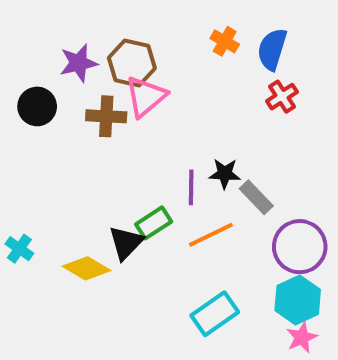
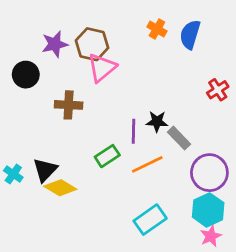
red cross: (282, 97) -> (218, 90), moved
brown cross: (106, 116) -> (69, 105), moved
black triangle: (126, 243) -> (45, 170), moved

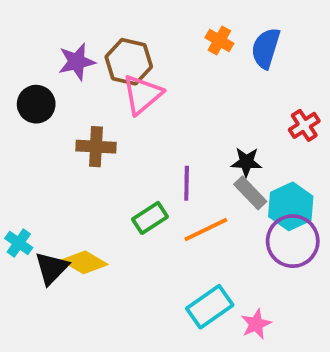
black star: (157, 122) -> (246, 162), moved
black triangle: (45, 170) -> (52, 268), moved
cyan hexagon: (208, 210) -> (291, 206), moved
pink star: (211, 236) -> (256, 324), moved

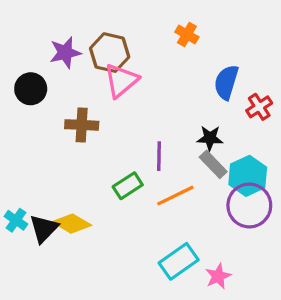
blue semicircle: (266, 48) -> (226, 82), moved
cyan cross: (19, 243) -> (16, 220), moved

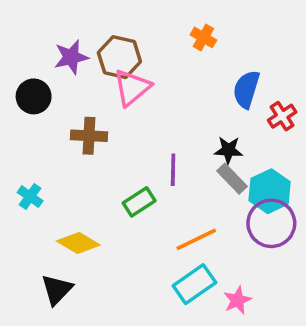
orange line: (175, 196) -> (196, 239), moved
cyan cross: (16, 220) -> (30, 197), moved
black triangle: (44, 228) -> (57, 289), moved

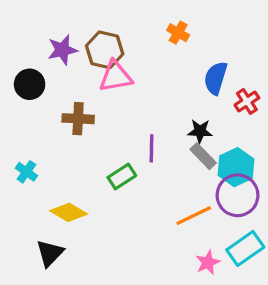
pink triangle: (132, 87) -> (116, 76), turned 30
orange line: (196, 239) -> (194, 216), moved
cyan rectangle: (194, 284) -> (245, 248), moved

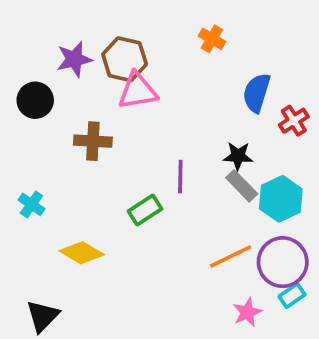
purple circle: (238, 195) -> (283, 262), moved
cyan rectangle: (245, 248) -> (292, 296), size x0.6
black triangle: (50, 253) -> (43, 316), moved

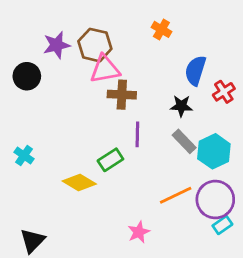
brown cross: (93, 141) -> (122, 95), moved
black star: (238, 156) -> (181, 106), moved
yellow diamond: (82, 253) -> (79, 182), moved
pink star: (247, 312) -> (139, 232), moved

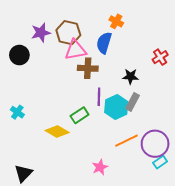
blue semicircle: (195, 71) -> (104, 43), moved
red cross: (224, 92) -> (160, 57), moved
gray rectangle: (184, 141) -> (133, 102), turned 72
cyan hexagon: (214, 151) -> (116, 107), moved

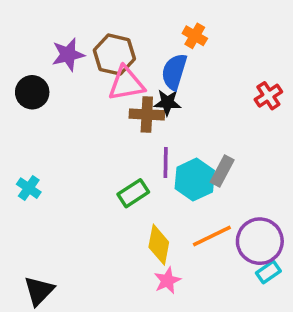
black star: (131, 76) -> (167, 103), moved
yellow diamond: (57, 131) -> (159, 245), moved, turned 70

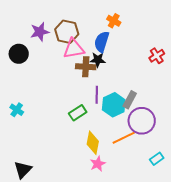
purple circle: (260, 241) -> (142, 121), moved

